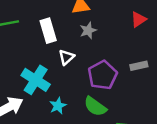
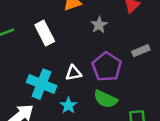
gray star: (88, 30) -> (99, 25), moved
white triangle: (67, 57) -> (73, 73), moved, turned 42

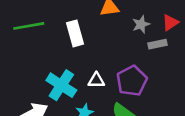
gray star: (99, 25) -> (141, 24), moved
gray rectangle: (141, 51) -> (158, 44), moved

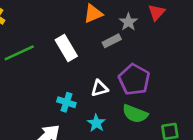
gray rectangle: (158, 44) -> (112, 41), moved
cyan cross: (61, 85) -> (66, 102), size x0.6

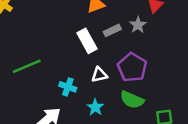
gray star: (128, 22) -> (138, 25), moved
white rectangle: (66, 48) -> (87, 41), moved
green line: (19, 53) -> (27, 66), moved

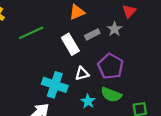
green line: (27, 66) -> (31, 33), moved
cyan cross: (68, 87) -> (55, 85), size x1.6
cyan star: (95, 107) -> (88, 101), moved

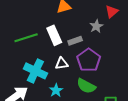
green line: (31, 33) -> (26, 38), moved
gray rectangle: (92, 34) -> (75, 41), moved
cyan star: (88, 101) -> (56, 90), moved

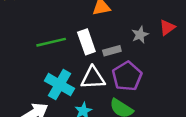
red triangle: (112, 12) -> (167, 27), moved
white triangle: (62, 63) -> (93, 78), size x1.5

